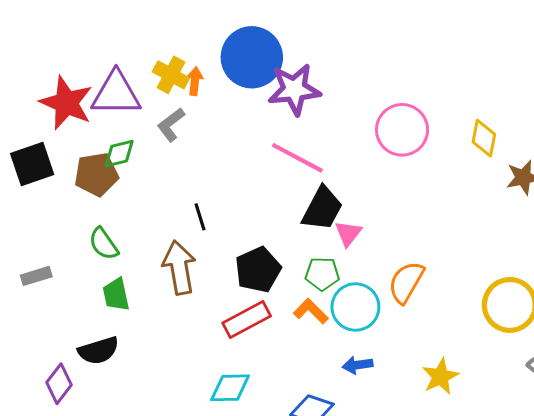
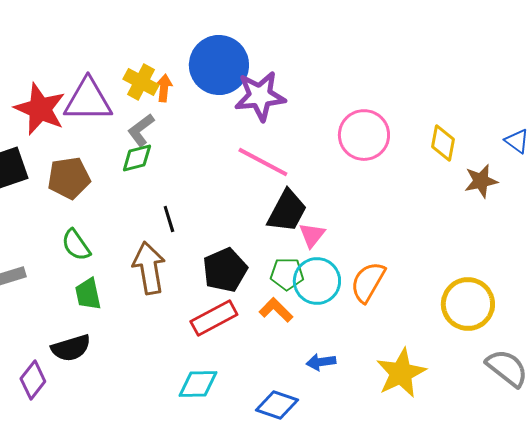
green diamond: (119, 154) -> (137, 158), moved
cyan circle: (355, 307) -> (317, 281), moved
yellow star: (440, 376) -> (401, 373), size x1.4

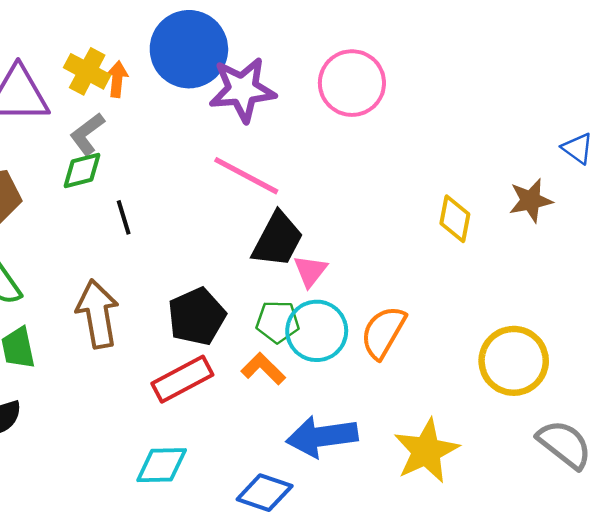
pink circle: (364, 135) -> (352, 83), moved
yellow diamond: (443, 143) -> (455, 219), moved
black line: (169, 219) -> (124, 217), moved
blue arrow: (321, 362) -> (322, 437), size x1.8

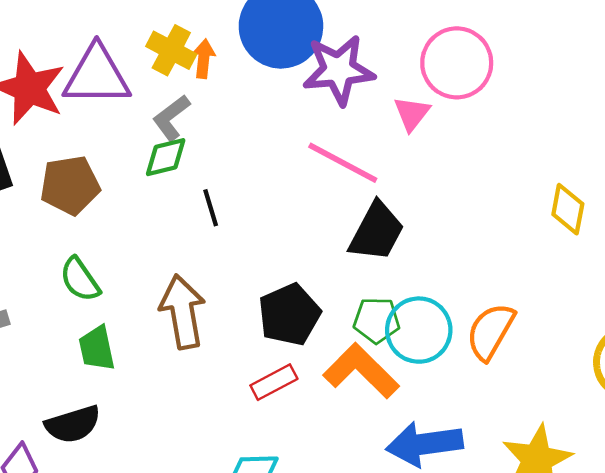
pink triangle: (310, 271) -> (412, 114), moved
orange L-shape: (263, 369) -> (361, 371), size x1.6
red rectangle: (182, 379) -> (274, 382), size x0.7

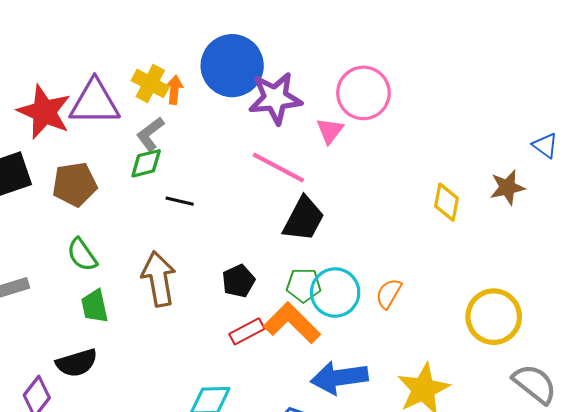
black line: (211, 208) -> (180, 201), turned -60
black pentagon: (289, 315) -> (238, 281), size x0.7
orange semicircle: (490, 331) -> (389, 294), size x0.7
red rectangle: (274, 382) -> (247, 331), moved

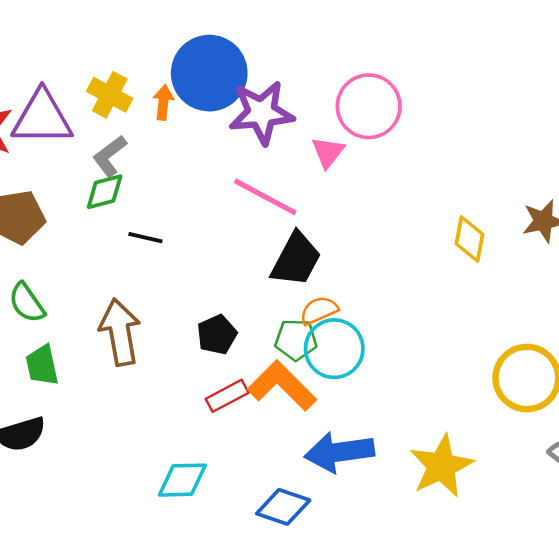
orange arrow: (174, 90) -> (163, 102), moved
orange semicircle: (389, 294) -> (319, 310), moved, turned 36

